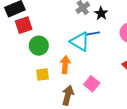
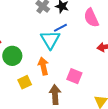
cyan triangle: (80, 42) -> (50, 40), turned 45

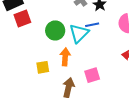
green circle: (12, 56) -> (55, 30), moved
pink square: (74, 76) -> (92, 75), turned 35

